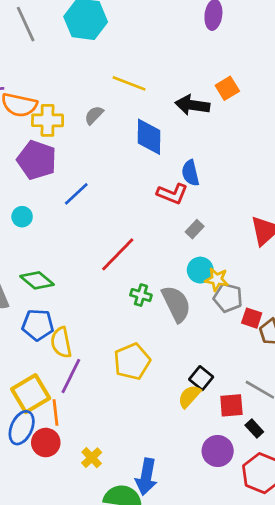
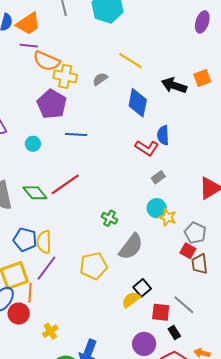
blue line: (76, 194) -> (76, 135), turned 35
red line: (118, 254) -> (65, 184), moved
gray pentagon: (228, 298) -> (195, 233), moved
gray semicircle: (176, 304) -> (131, 247), moved, turned 52
blue pentagon: (38, 325) -> (25, 240), moved

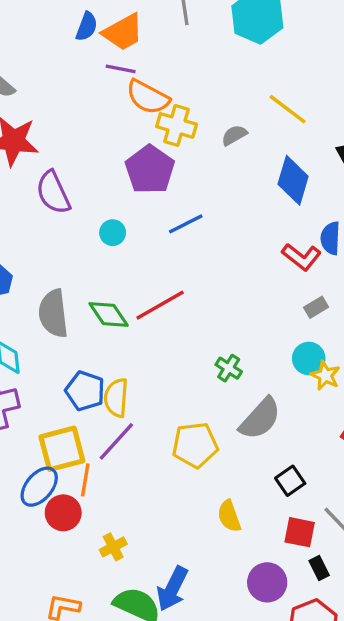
blue line: (76, 135) -> (186, 224), turned -35
black square: (142, 288) -> (290, 481), moved
yellow semicircle: (131, 300) -> (229, 516), moved, turned -78

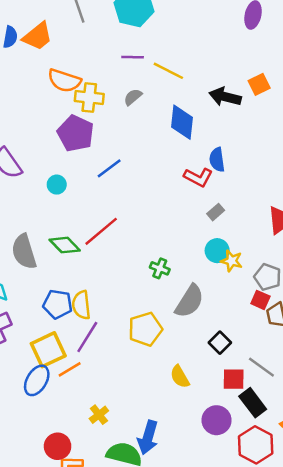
purple line: (121, 69) -> (133, 57), moved
orange line: (85, 480) -> (70, 369), turned 60
red circle: (63, 513) -> (58, 446), moved
black rectangle: (319, 568) -> (253, 403), size x1.6

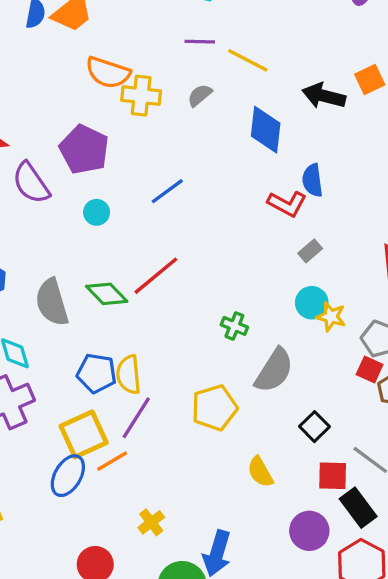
purple pentagon: (76, 133) -> (84, 149), moved

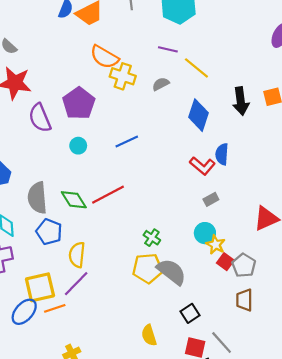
black arrow: (324, 96) -> (241, 101), turned -124
red square: (370, 369) -> (225, 262), moved
gray semicircle: (274, 370) -> (172, 272), turned -96
blue pentagon: (97, 373) -> (49, 232), moved
yellow pentagon: (214, 408) -> (147, 268), moved

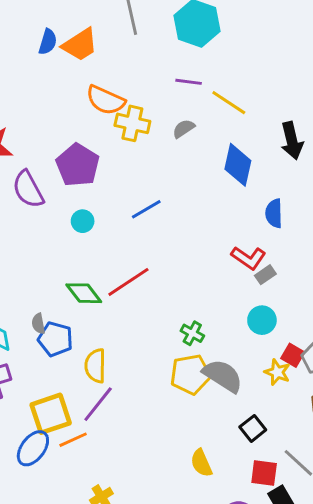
red L-shape: (202, 166) -> (248, 258), moved
gray semicircle: (37, 198) -> (38, 324), moved, size x0.5
yellow star: (216, 245) -> (277, 372), moved

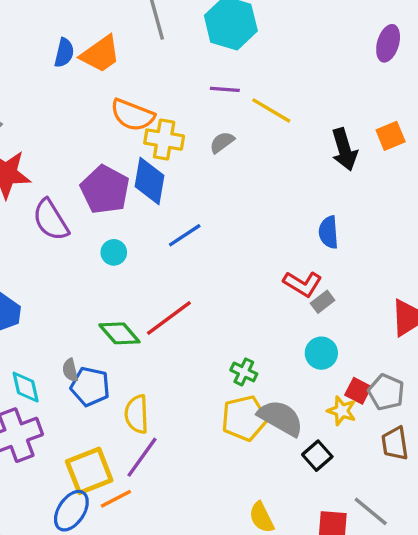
blue diamond: (238, 165) -> (150, 181), moved
black square: (253, 428) -> (317, 456), moved

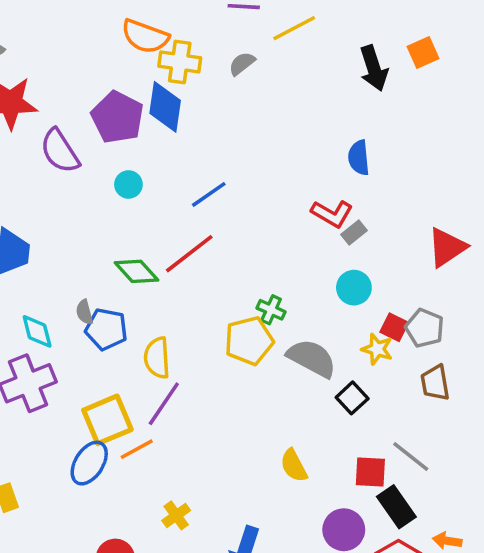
yellow line: (271, 110) -> (294, 28), turned -57
blue line: (185, 235) -> (209, 194), moved
yellow pentagon: (244, 418) -> (249, 341), moved

